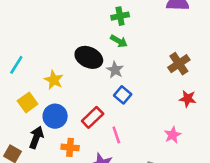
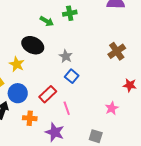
green arrow: (119, 41) -> (47, 21), moved
black ellipse: (89, 57) -> (33, 45), moved
red star: (188, 99) -> (130, 85), moved

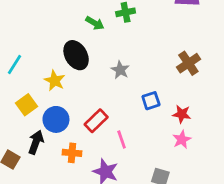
black ellipse: (33, 45) -> (76, 55), turned 35
blue square: (72, 76) -> (151, 101), moved, turned 32
red star: (130, 85) -> (182, 114), moved

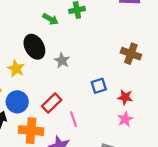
brown cross: (188, 63) -> (131, 54), turned -36
gray star: (120, 70) -> (62, 61), moved
orange cross: (72, 153) -> (31, 131), size x1.5

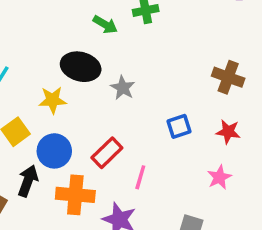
black ellipse: (34, 47) -> (81, 67), turned -45
yellow star: (16, 69) -> (53, 100), turned -30
red star: (125, 97) -> (228, 132), moved
pink line: (73, 119) -> (140, 177), turned 35

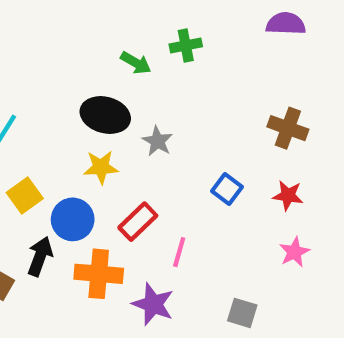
yellow star: (53, 100) -> (101, 167), moved
blue square: (179, 126) -> (227, 189), turned -35
pink star: (219, 177) -> (294, 252), moved

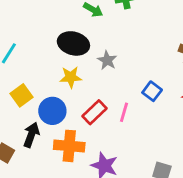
pink line: (179, 252) -> (124, 112), moved

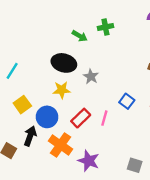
orange cross: (69, 146) -> (60, 145), turned 30

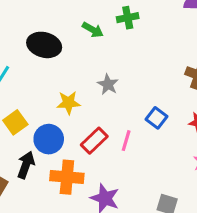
black ellipse: (64, 63) -> (44, 45), moved
orange cross: (60, 145) -> (67, 177), turned -30

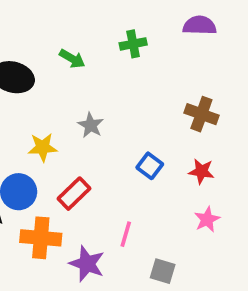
green cross: (128, 18) -> (133, 44), moved
pink line: (126, 141) -> (126, 234), moved

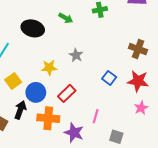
red star: (201, 171) -> (138, 81), size x1.5

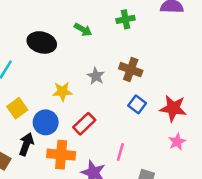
brown cross: (138, 49) -> (131, 70), moved

